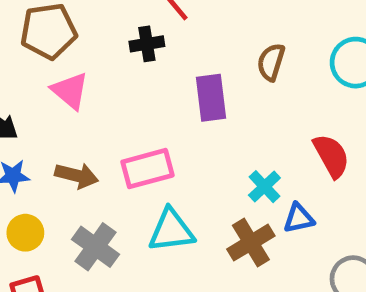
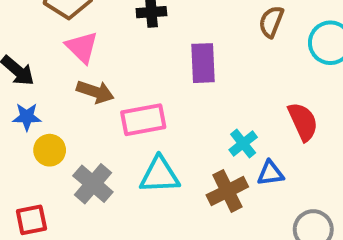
brown semicircle: (271, 62) -> (271, 22), moved
brown arrow: (77, 176) -> (95, 92), moved
yellow circle: (25, 233) -> (50, 150), moved

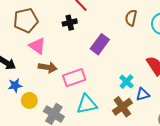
purple rectangle: (203, 63) -> (100, 44), turned 48

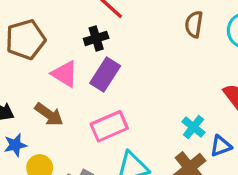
purple rectangle: (100, 44) -> (105, 74), moved
pink triangle: (37, 46) -> (65, 74), moved
brown arrow: (48, 67) -> (49, 114), moved, turned 30

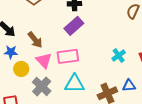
pink triangle: (65, 74) -> (44, 60), moved
cyan cross: (193, 127) -> (119, 56), moved

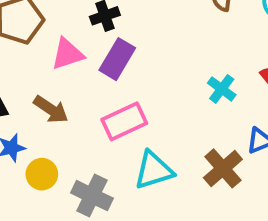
pink triangle: (44, 60) -> (67, 54), moved, turned -48

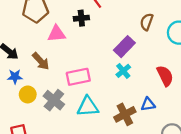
purple rectangle: (117, 59) -> (124, 47), moved
cyan cross: (222, 89) -> (123, 71), moved
gray cross: (92, 196) -> (54, 100), moved

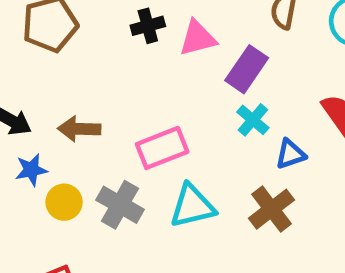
pink triangle: (57, 34) -> (198, 38), moved
brown arrow: (41, 61) -> (79, 129), turned 144
blue triangle: (148, 104) -> (290, 154), moved

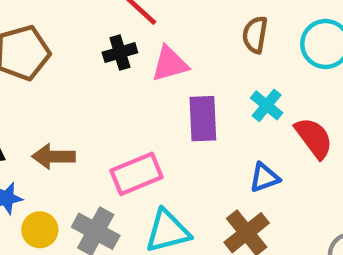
purple rectangle: (247, 69) -> (203, 119), moved, turned -36
cyan cross: (253, 120) -> (267, 105), moved

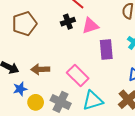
pink rectangle: (136, 174) -> (78, 76), turned 70

